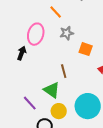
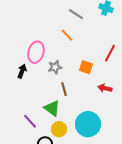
orange line: (56, 12) -> (67, 35), moved
gray star: (67, 33) -> (55, 67), moved

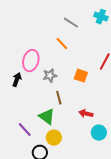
red arrow: (105, 88) -> (86, 114), moved
cyan circle: (88, 124) -> (99, 133), moved, size x0.6

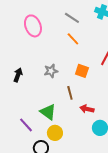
orange line: (62, 44) -> (73, 39), moved
pink ellipse: (31, 61) -> (33, 26), moved, turned -35
brown line: (59, 98) -> (70, 93), moved

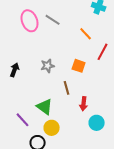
gray line: (72, 18) -> (53, 20), moved
orange line: (73, 39) -> (86, 34), moved
red arrow: (87, 109) -> (84, 104), turned -96

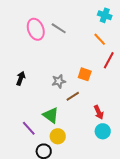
orange line: (86, 34) -> (100, 39), moved
gray star: (48, 66) -> (59, 81), moved
brown line: (67, 88) -> (73, 96), turned 72
red arrow: (84, 104) -> (99, 112), moved, turned -32

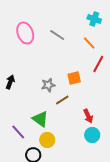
gray line: (59, 28) -> (57, 35), moved
orange square: (85, 74) -> (74, 78), turned -32

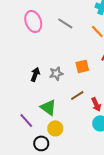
black arrow: (10, 82) -> (35, 74), moved
brown line: (62, 100) -> (77, 95), moved

